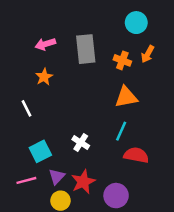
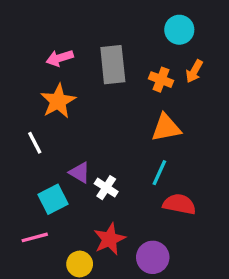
orange star: (44, 77) -> (58, 101), size x1.5
purple triangle: (57, 177) -> (80, 173), moved, turned -42

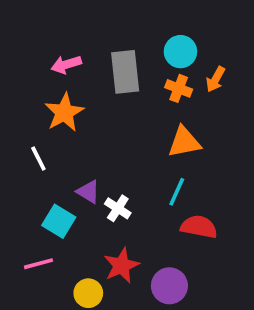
cyan circle: (179, 30) -> (180, 52), moved
cyan square: (53, 199) -> (59, 221), turned -32

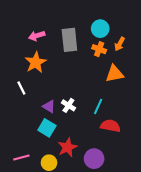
orange triangle: (184, 142) -> (115, 74), moved
white cross: (118, 208) -> (68, 105), moved
cyan square: (59, 221) -> (47, 128), moved
pink line: (38, 264) -> (21, 158), moved

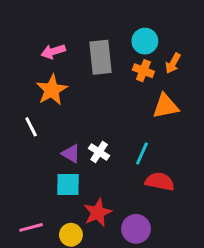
cyan square: (47, 128) -> (68, 185), turned -30

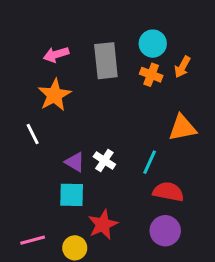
orange triangle: (166, 106) -> (182, 128), moved
purple circle: (136, 229) -> (165, 231), moved

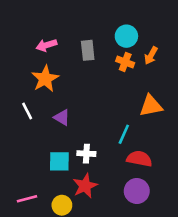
gray rectangle: (106, 61) -> (88, 50), size x0.7
white cross: (104, 161) -> (86, 154), moved, turned -30
purple triangle: (75, 162) -> (62, 117), moved

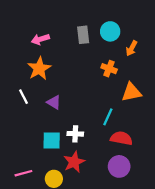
gray rectangle: (88, 50) -> (83, 35), moved
orange cross: (125, 62) -> (109, 69), moved

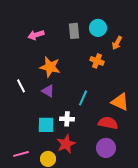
orange star: (39, 69) -> (50, 67), moved, turned -30
orange triangle: (132, 92) -> (120, 102), moved, turned 36
cyan line: (108, 117) -> (83, 98), moved

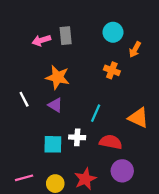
gray rectangle: (74, 31) -> (66, 36), moved
red semicircle: (108, 123) -> (111, 142), moved
red star: (66, 144) -> (85, 179), moved

